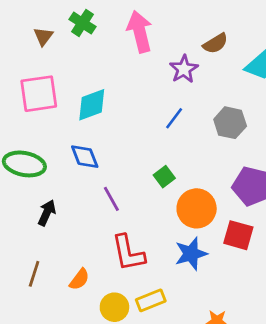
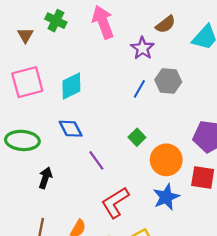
gray hexagon: (230, 123) -> (168, 81), moved
red L-shape: (128, 253) -> (115, 202), turned 76

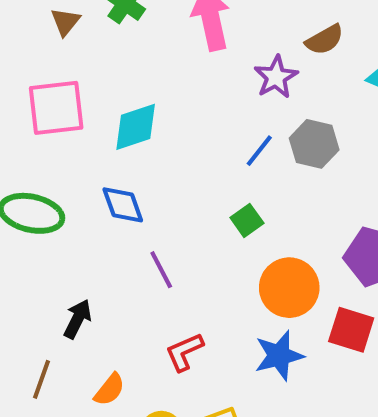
green square: (137, 137) -> (247, 220), moved
black arrow: (45, 178) -> (78, 319), moved
red L-shape: (115, 202) -> (184, 352), size x0.7

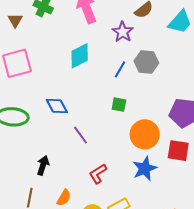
cyan diamond: (136, 127) -> (80, 56), moved
green square: (247, 220) -> (119, 105), turned -35

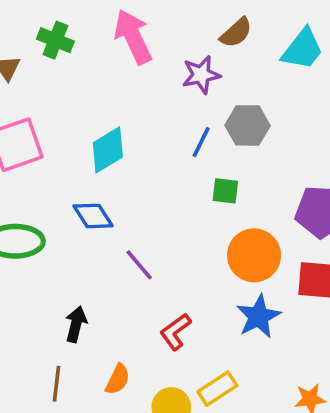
purple star: (123, 32) -> (201, 75), turned 30
cyan diamond: (80, 56) -> (108, 150), moved
green square: (119, 105) -> (225, 191), moved

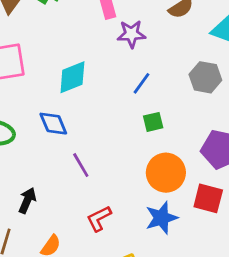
purple star: (201, 75) -> (131, 34), moved
gray hexagon: (248, 125) -> (205, 77), moved
green square: (225, 191) -> (153, 122), turned -30

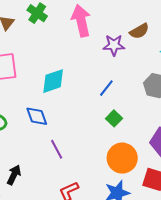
purple star: (131, 34) -> (114, 45), moved
green square: (153, 122) -> (114, 118), turned -35

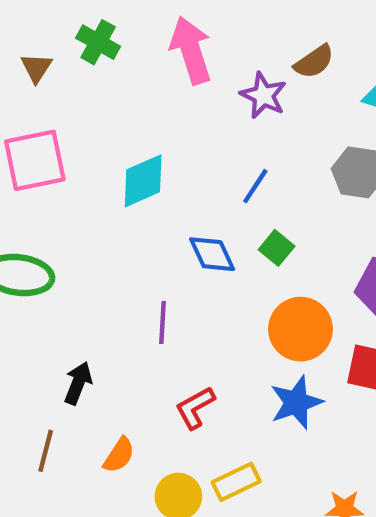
purple star: (114, 45) -> (263, 95), turned 30
blue diamond: (37, 116) -> (212, 254), moved
purple line: (57, 149) -> (162, 322), turned 36

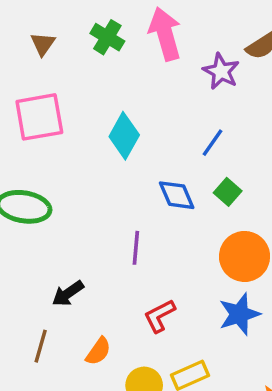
green cross: (98, 42) -> (107, 37), moved
cyan diamond: (143, 181) -> (124, 136), turned -39
black arrow: (78, 383) -> (68, 294), turned -148

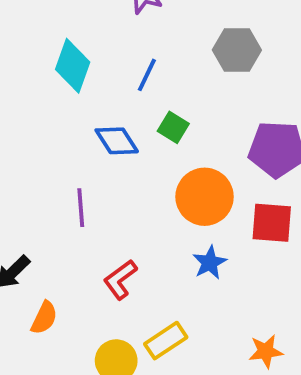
cyan diamond: (124, 136) -> (73, 66), moved
blue star: (239, 314) -> (210, 263), size x0.7
orange semicircle: (98, 351) -> (44, 318), moved

